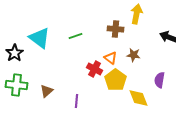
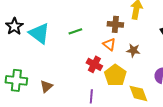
black star: (15, 53) -> (14, 26), moved
orange triangle: (111, 58) -> (109, 44), moved
purple line: (77, 101) -> (91, 96), moved

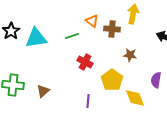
cyan triangle: (39, 33) -> (36, 38), turned -45
orange triangle: (109, 44) -> (92, 21), moved
red cross: (94, 64) -> (85, 62), moved

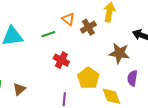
brown cross: (112, 29) -> (88, 27), turned -35
brown star: (130, 55) -> (119, 53), moved, size x1.5

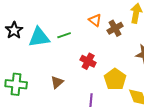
green line: (48, 34) -> (64, 35), moved
brown triangle: (19, 89) -> (57, 82), moved

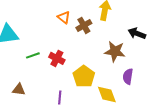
green line: (64, 35) -> (33, 55), moved
brown triangle: (57, 82) -> (19, 89), moved, turned 48

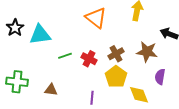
orange triangle: (64, 17) -> (96, 18), size x1.6
brown cross: (84, 25) -> (116, 54), moved

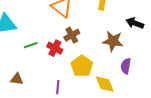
brown cross: (116, 54) -> (72, 35), moved

